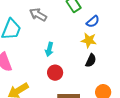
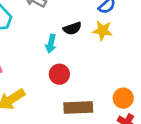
black semicircle: (91, 60) -> (72, 28), moved, turned 48

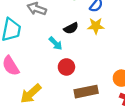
cyan arrow: (51, 44) -> (56, 43), turned -48

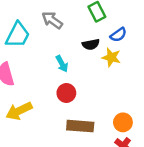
black semicircle: (71, 28) -> (91, 44), moved

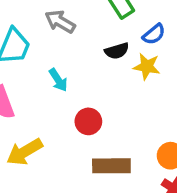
cyan arrow: (62, 64) -> (58, 80), moved

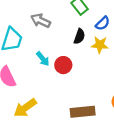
black semicircle: (117, 51) -> (79, 36), turned -49
red circle: (88, 121) -> (63, 65), moved

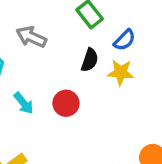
cyan arrow: (43, 59) -> (24, 103), moved

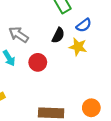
gray arrow: (31, 37) -> (19, 35), moved

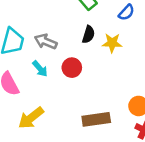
blue semicircle: (84, 25) -> (126, 12), moved

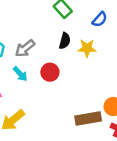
gray arrow: (46, 42) -> (25, 48), turned -60
brown rectangle: (96, 119) -> (88, 119), moved

